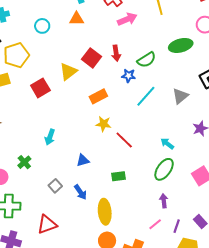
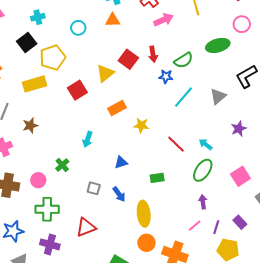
orange rectangle: (98, 96) -> (117, 108), moved
red line: (124, 140) -> (176, 144), moved
gray square: (55, 186) -> (94, 188), turned -32

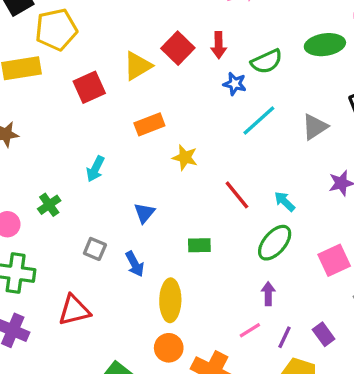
blue triangle: (121, 162) -> (144, 213), turned -40

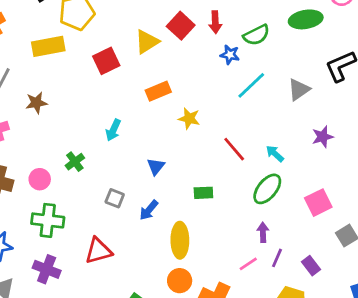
blue arrow: (135, 264) -> (149, 210), turned 70
purple line: (284, 337) -> (277, 258), moved

